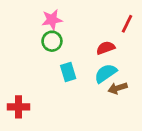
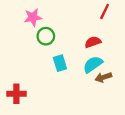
pink star: (52, 20) -> (33, 17), moved
red line: (127, 24) -> (105, 11), moved

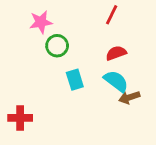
red line: (105, 11) -> (112, 15), moved
cyan semicircle: (93, 64) -> (116, 81), turned 72

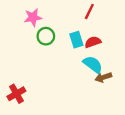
cyan rectangle: (75, 80) -> (76, 40), moved
red cross: (20, 118) -> (16, 94), turned -30

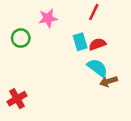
pink star: (33, 17) -> (48, 18), moved
green circle: (46, 36) -> (21, 38), moved

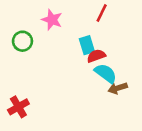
pink star: (48, 18) -> (52, 20), turned 30
red semicircle: (97, 44) -> (96, 56), moved

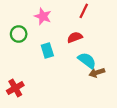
cyan rectangle: (87, 45) -> (47, 51), moved
red semicircle: (96, 56) -> (75, 37), moved

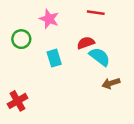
red line: (84, 11) -> (96, 13), turned 72
cyan semicircle: (87, 60) -> (100, 57), moved

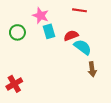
cyan rectangle: (54, 58) -> (49, 31), moved
brown arrow: (111, 83) -> (92, 69), turned -80

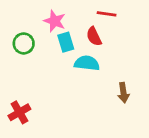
red semicircle: (71, 36) -> (94, 36), moved, turned -96
cyan semicircle: (83, 47) -> (87, 63), moved, turned -30

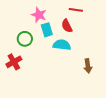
green circle: (24, 43) -> (25, 39), moved
red cross: (19, 112) -> (14, 62), moved

